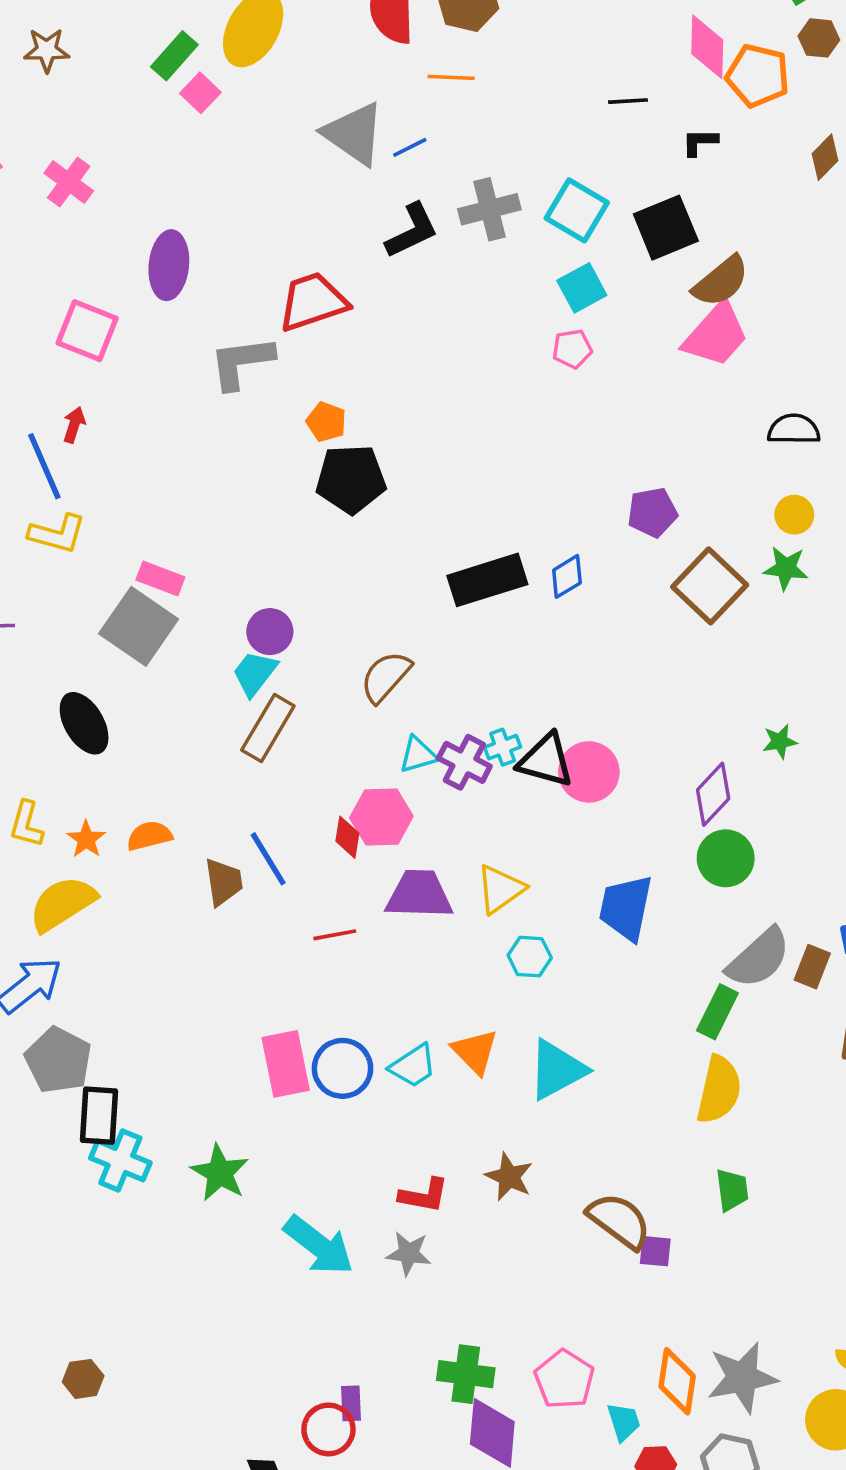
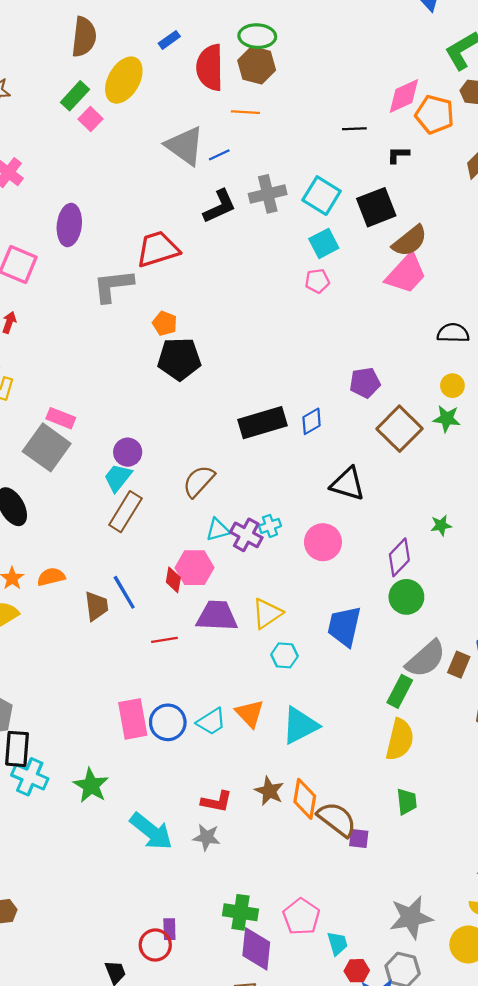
pink diamond: (707, 47) -> (404, 96), turned 63
black triangle: (546, 760) -> (348, 484), moved
orange diamond: (677, 1381) -> (305, 799), moved

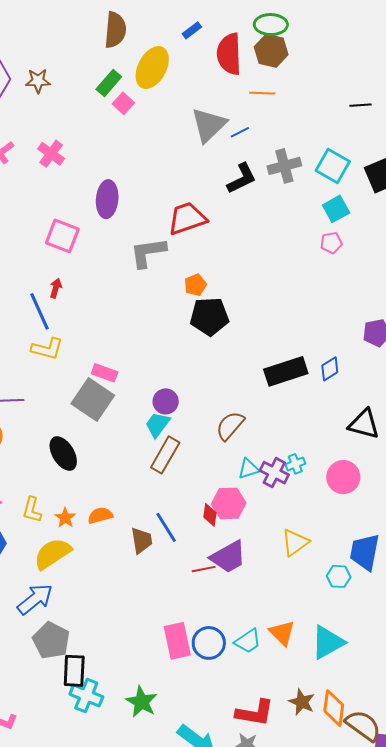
gray triangle: (185, 146) -> (209, 125), turned 42
orange pentagon: (165, 323) -> (195, 285), turned 30
purple trapezoid: (217, 616) -> (228, 557), moved, turned 150
cyan hexagon: (284, 655) -> (339, 576), moved
red L-shape: (217, 802) -> (255, 713), size x1.4

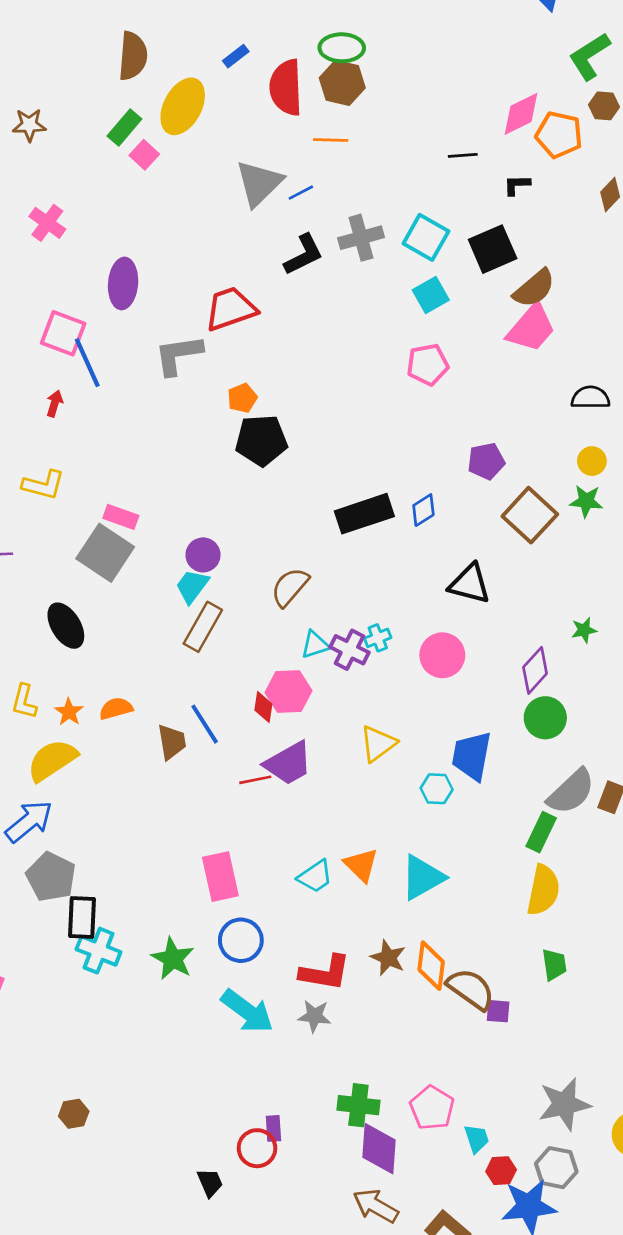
pink pentagon: (331, 243) -> (428, 365), moved, size x1.4
blue line: (39, 311) -> (87, 363), moved
blue circle: (209, 643) -> (241, 940), moved

